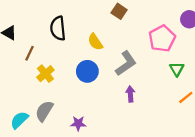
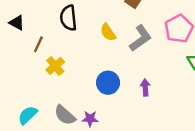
gray L-shape: (126, 63) -> (140, 38), moved
blue circle: (87, 71) -> (108, 83), moved
gray semicircle: (44, 111) -> (65, 115), moved, turned -80

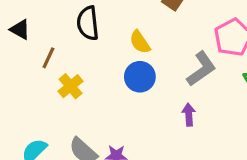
gray L-shape: (140, 38) -> (201, 69), moved
blue circle: (108, 83) -> (140, 77), moved

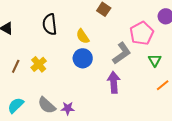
brown line: (48, 58) -> (16, 66), moved
purple arrow: (189, 115) -> (114, 82), size x1.5

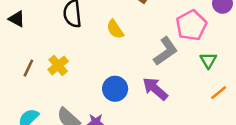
blue circle: (83, 58) -> (115, 89), moved
purple arrow: (114, 82) -> (155, 89), turned -45

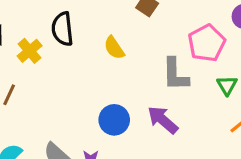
gray L-shape: (166, 51) -> (175, 74), turned 124
yellow cross: (58, 65) -> (30, 51), moved

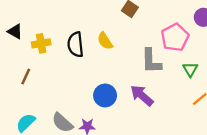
black semicircle: (62, 29) -> (75, 45), moved
yellow cross: (30, 51) -> (41, 43), turned 30

